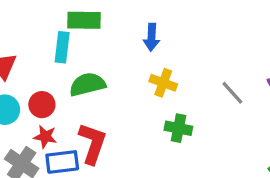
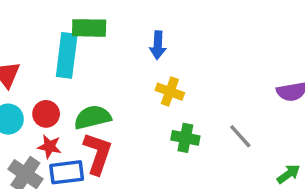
cyan rectangle: (62, 47) -> (67, 55), size x1.4
green semicircle: (87, 84) -> (92, 117), moved
gray line: (232, 93) -> (240, 136), moved

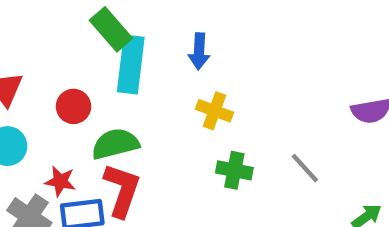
green rectangle: (89, 28) -> (111, 29), turned 48
cyan rectangle: (67, 55) -> (131, 65), moved
red circle: (46, 114) -> (73, 106), moved

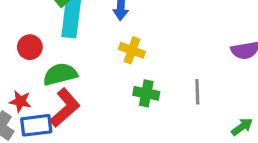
gray line: (305, 168) -> (197, 92), turned 40
red L-shape: (122, 190) -> (65, 108), turned 30

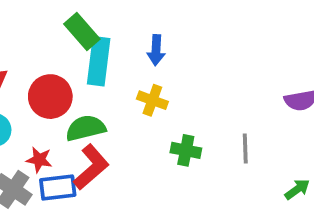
red circle: (30, 47) -> (50, 97), size x1.5
yellow cross: (132, 50) -> (152, 100), moved

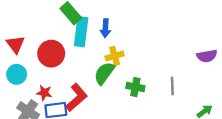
blue arrow: (156, 50) -> (105, 28), moved
yellow cross: (152, 100) -> (115, 56), turned -36
green semicircle: (86, 128) -> (104, 73), moved, turned -40

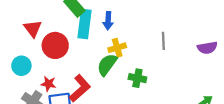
red triangle: (15, 44) -> (33, 29), moved
gray line: (172, 86) -> (163, 41), moved

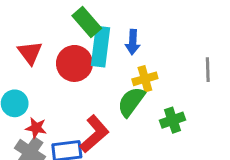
red circle: (55, 45) -> (74, 63), moved
green cross: (137, 78) -> (173, 120), turned -30
red star: (48, 84) -> (36, 128), moved

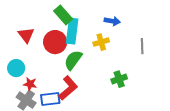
blue arrow: (133, 42) -> (112, 21), moved, turned -84
yellow cross: (145, 79) -> (101, 42), moved
green semicircle: (131, 102) -> (73, 60), moved

